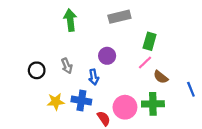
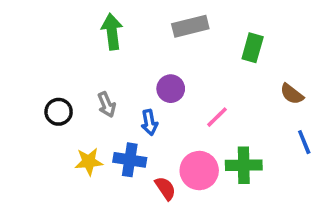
green rectangle: (150, 41) -> (253, 48), moved
pink line: (145, 62) -> (217, 117), moved
brown semicircle: (161, 77) -> (292, 94), moved

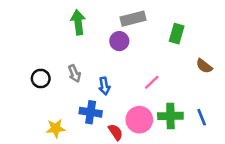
purple circle: (171, 89) -> (119, 41), moved
blue line: (304, 142) -> (202, 117), moved
yellow star: (89, 162) -> (56, 128), moved

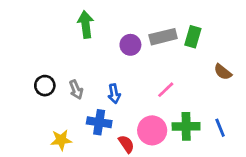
gray rectangle: (133, 19) -> (163, 37), moved
gray arrow: (74, 74) -> (76, 90), moved

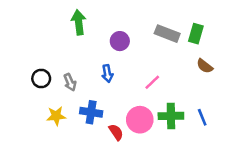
gray rectangle: (163, 37) -> (167, 34), moved, turned 35
green rectangle: (193, 37) -> (196, 34), moved
blue arrow: (114, 94) -> (107, 74), moved
yellow star: (61, 140) -> (56, 116), moved

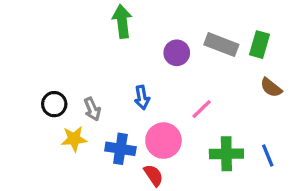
green arrow: (79, 22) -> (122, 21), moved
purple circle: (120, 41) -> (177, 53), moved
yellow star: (56, 116) -> (74, 139), moved
pink circle: (140, 120) -> (163, 141), moved

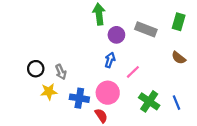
green arrow: (122, 21) -> (99, 14), moved
green rectangle: (259, 45) -> (179, 22), moved
blue arrow: (142, 98) -> (110, 60), moved, turned -152
green cross: (226, 154) -> (149, 101), turned 35

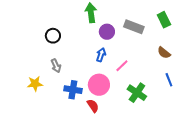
green rectangle: (179, 22) -> (164, 20), turned -42
black circle: (36, 69) -> (53, 36), moved
yellow star: (49, 92) -> (35, 84), moved
blue line: (176, 103) -> (169, 80), moved

